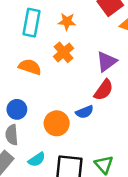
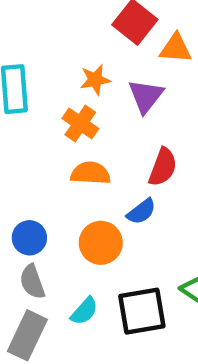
orange star: (67, 22) -> (95, 80), moved
purple triangle: (107, 62) -> (146, 96), moved
orange semicircle: (30, 67) -> (91, 173), moved

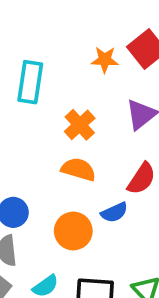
orange star: (95, 80) -> (105, 60), moved

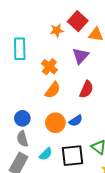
orange semicircle: (78, 169) -> (53, 90), turned 120
blue semicircle: (114, 212) -> (76, 121), moved

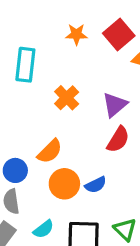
orange star: (57, 30) -> (76, 34), moved
purple triangle: (81, 56) -> (115, 105), moved
orange semicircle: (53, 90) -> (50, 151), moved

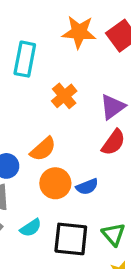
orange star: (76, 34) -> (79, 32), size x1.5

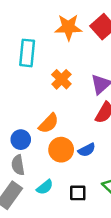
black square: (71, 239) -> (78, 193), size x0.6

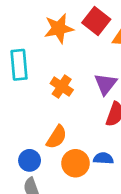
blue semicircle: (87, 150) -> (103, 158), turned -138

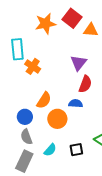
orange cross: (62, 87) -> (33, 66), moved
blue semicircle: (103, 158) -> (76, 103), moved

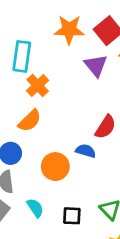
purple triangle: (79, 63) -> (96, 65), moved, turned -30
orange semicircle: (44, 100) -> (30, 121), moved
cyan semicircle: (50, 150) -> (35, 208), turned -88

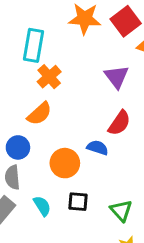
purple triangle: (96, 65) -> (117, 77), moved
black square: (72, 216) -> (78, 202), moved

